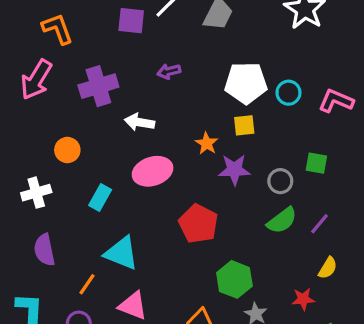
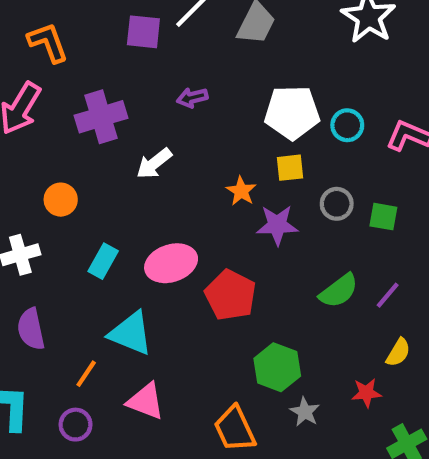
white arrow: (139, 122) -> (154, 163), turned -48
pink ellipse: (153, 171) -> (171, 263), moved
gray circle: (280, 181) -> (337, 204), moved

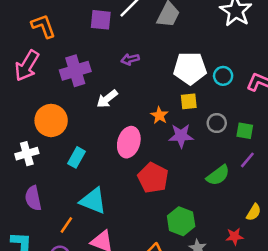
orange circle: (61, 200) -> (51, 120), size x1.6
pink ellipse: (171, 263) -> (129, 142), moved, turned -56
purple line: (388, 295) -> (247, 160), moved

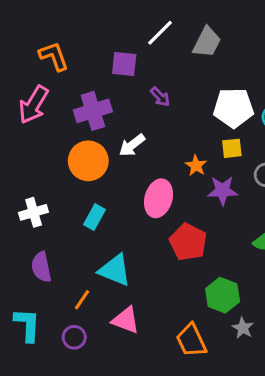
purple square: (101, 20) -> (124, 64), moved
purple arrow: (130, 59) -> (160, 97), turned -120
orange circle: (51, 120) -> (88, 161), moved

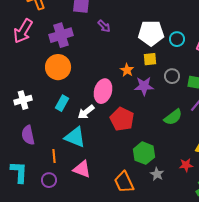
white arrow: (132, 145) -> (86, 112), moved
orange line: (82, 300) -> (54, 156), turned -40

